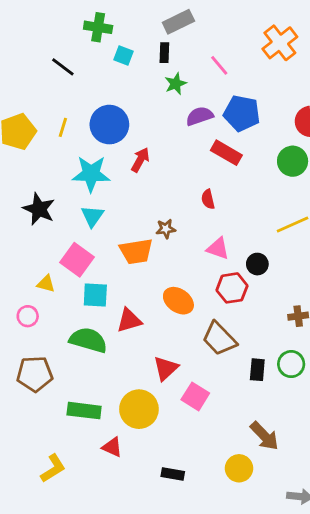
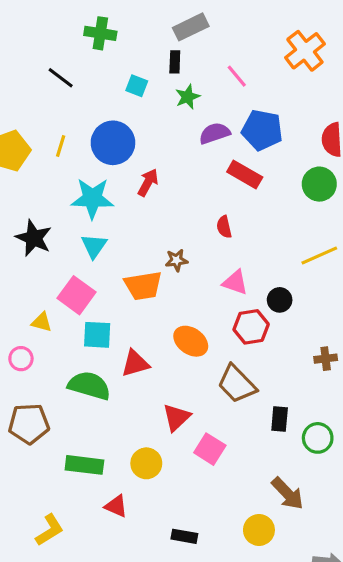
cyan square: (123, 55) -> (137, 86), moved
green circle: (291, 364) -> (318, 438), moved
yellow circle: (139, 409) -> (146, 463), size x0.7

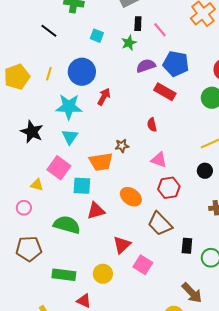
black rectangle: (175, 62) -> (138, 24), moved
black circle: (280, 300) -> (205, 171), moved
cyan square: (97, 335) -> (82, 186), moved

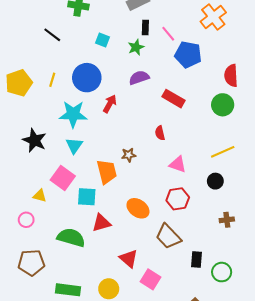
blue pentagon: (176, 64) -> (188, 55), moved
purple semicircle: (146, 66) -> (139, 78), moved
pink triangle: (159, 160) -> (178, 164), moved
orange trapezoid: (101, 162) -> (107, 172), turned -95
red triangle: (122, 245) -> (129, 258), turned -36

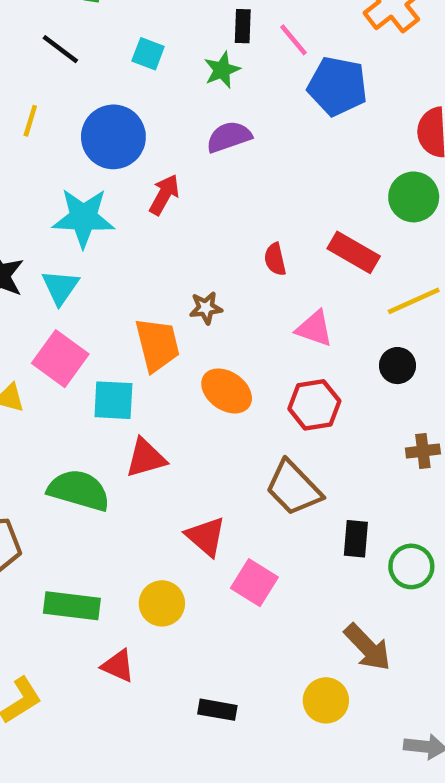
black line: (52, 35) -> (60, 49), moved
yellow line: (52, 80) -> (30, 121), moved
red rectangle: (174, 99) -> (354, 252), moved
cyan triangle: (74, 146) -> (60, 287), moved
orange ellipse: (138, 208) -> (227, 391), moved

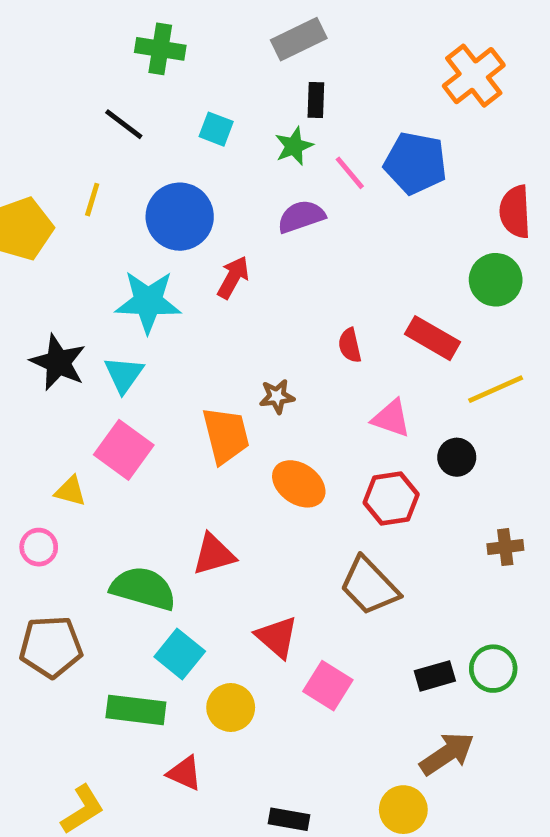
pink line: (294, 40) -> (350, 173), moved
black circle: (397, 366) -> (457, 457), moved
cyan square: (113, 400) -> (180, 654), moved, turned 36
black rectangle: (356, 539) -> (435, 676), moved, turned 69
brown arrow: (367, 647) -> (447, 754), turned -80

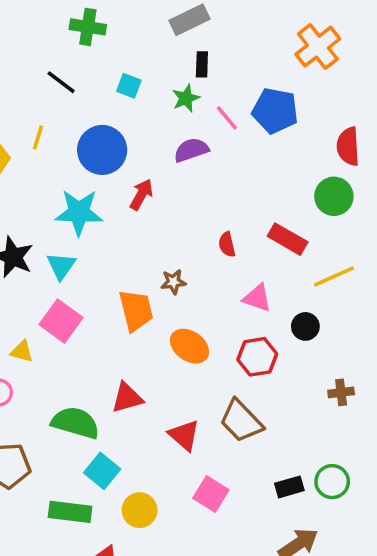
red triangle: (277, 637) -> (184, 435), moved

